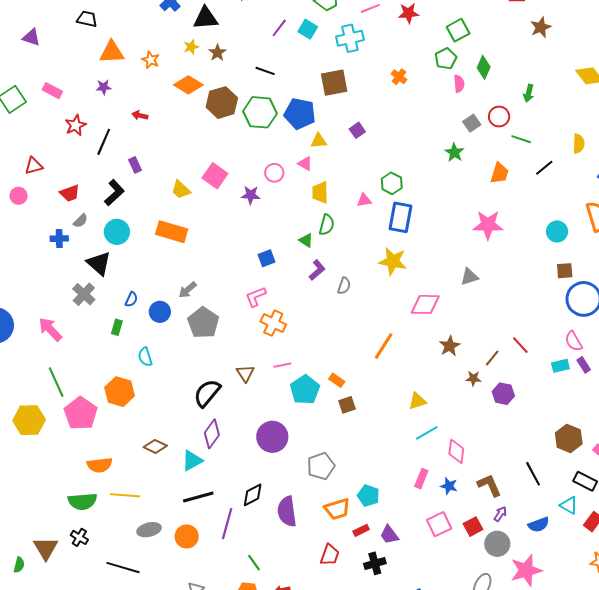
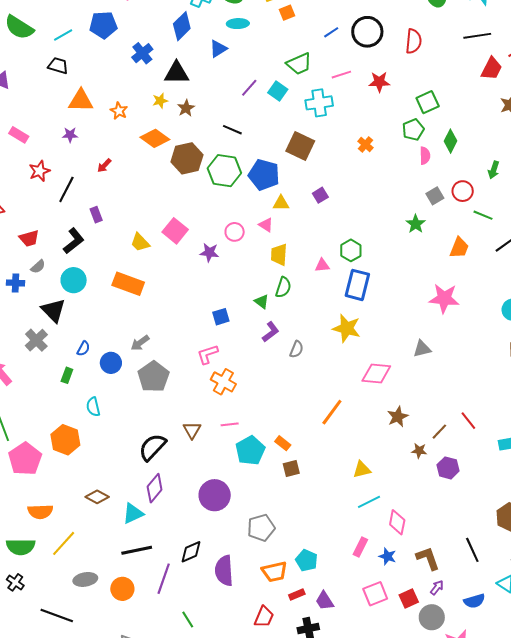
brown square: (334, 83) -> (300, 146), turned 32
red arrow: (140, 115) -> (104, 166), turned -63
yellow line: (125, 495) -> (64, 543), turned -56

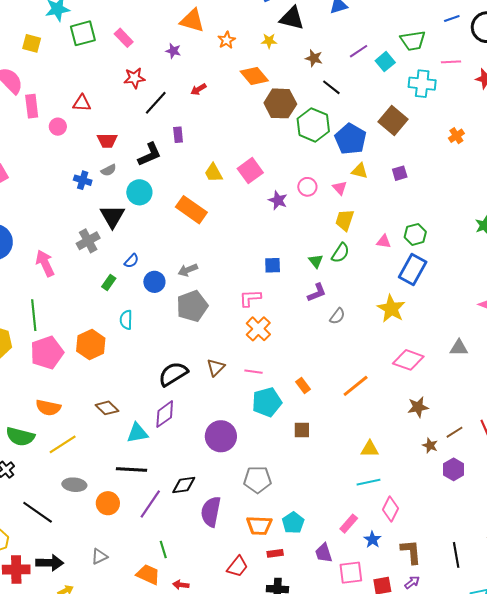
brown star: (186, 108) -> (314, 58), moved, turned 30
orange rectangle: (283, 443) -> (303, 386), moved
purple trapezoid: (325, 601) -> (324, 553), moved

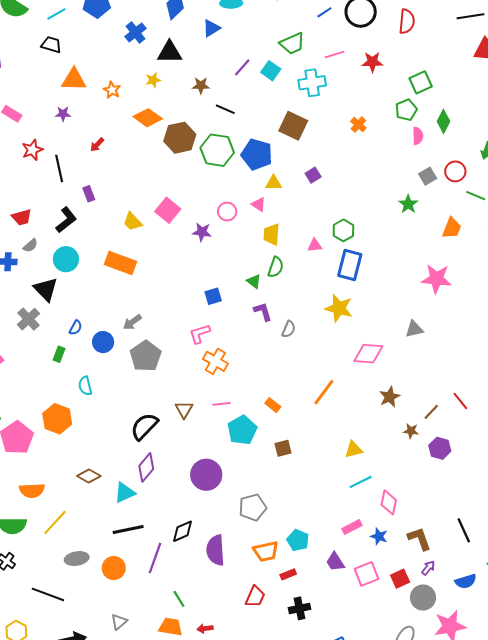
black line: (156, 103) -> (59, 168), turned -40
purple L-shape: (317, 293) -> (263, 312), turned -70
pink rectangle: (349, 524) -> (352, 527), turned 36

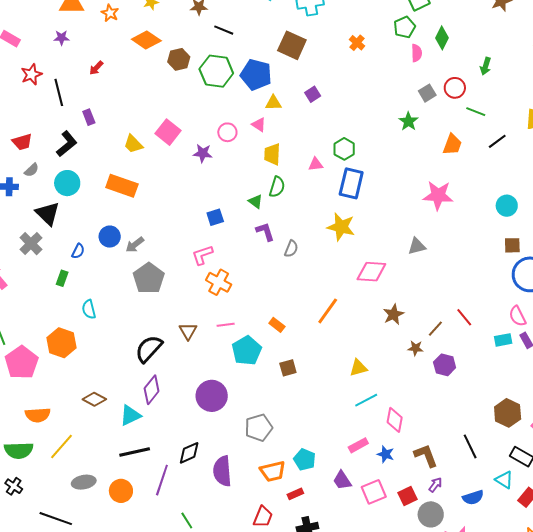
brown hexagon: (180, 138) -> (179, 59), size x0.7
blue circle: (103, 342) -> (110, 237), moved

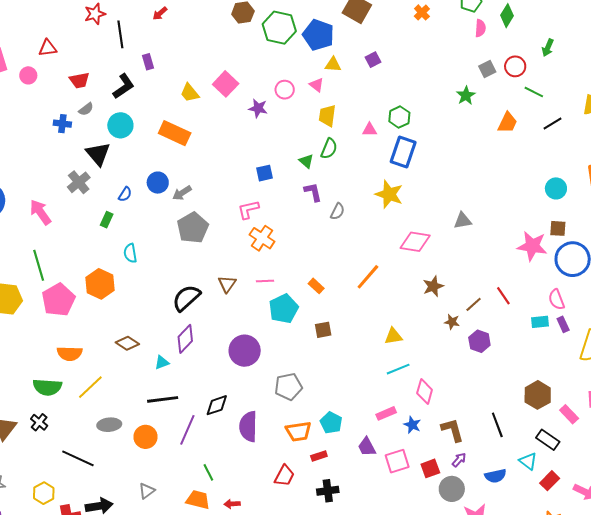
pink star: (438, 195) -> (532, 246), moved
cyan triangle: (130, 415) -> (162, 362), size x0.7

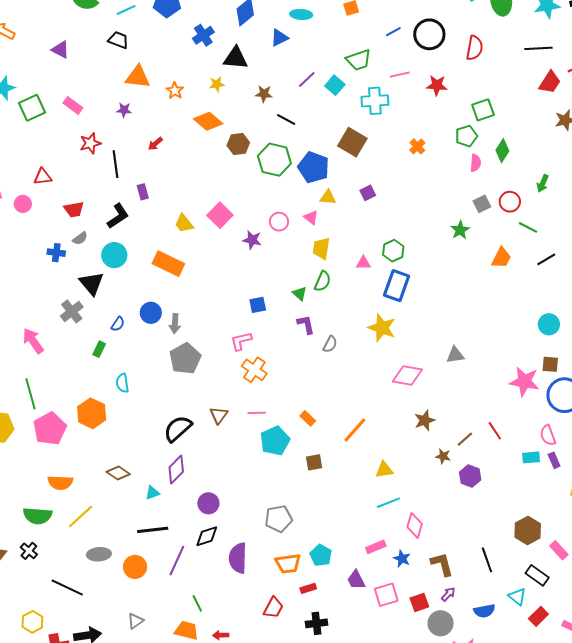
gray arrow: (182, 193) -> (175, 324), turned -54
orange line: (368, 277) -> (355, 430), moved
purple circle: (245, 351) -> (208, 503), moved, size x0.7

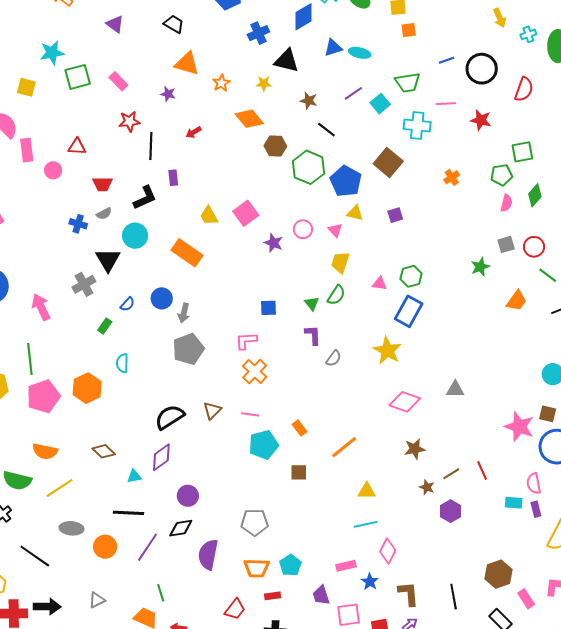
cyan ellipse: (301, 14) -> (360, 53), moved

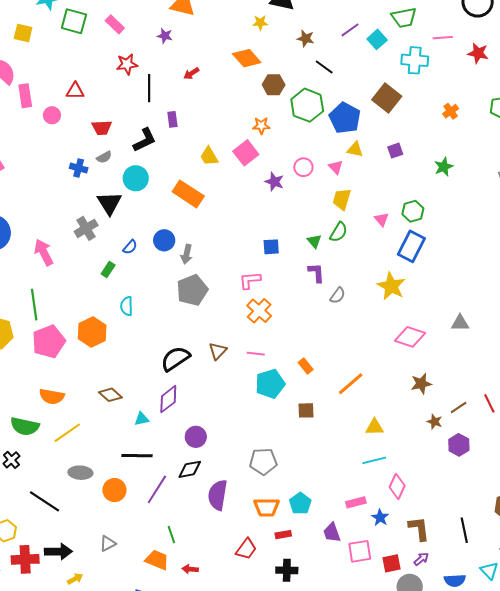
green square: (78, 77) -> (74, 21), turned 32
orange star: (221, 83) -> (261, 126), moved, turned 30
green star: (480, 267) -> (444, 167), moved
pink triangle: (380, 284) -> (382, 219), turned 42

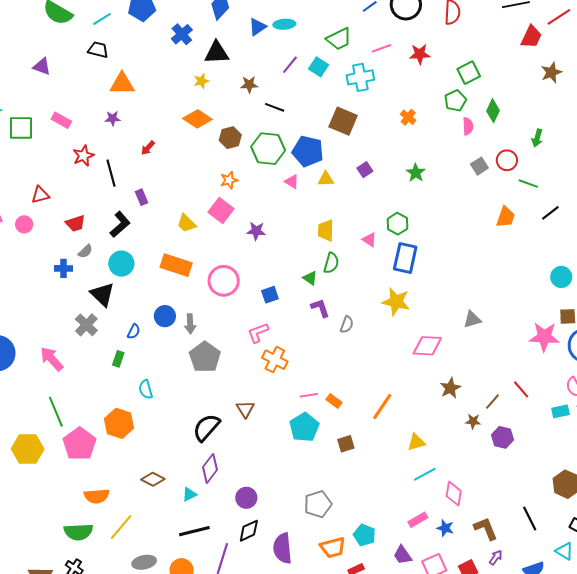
pink circle: (303, 167) -> (224, 281), moved, size x1.6
pink triangle: (336, 167) -> (292, 182), moved
pink line: (256, 354) -> (309, 395), moved

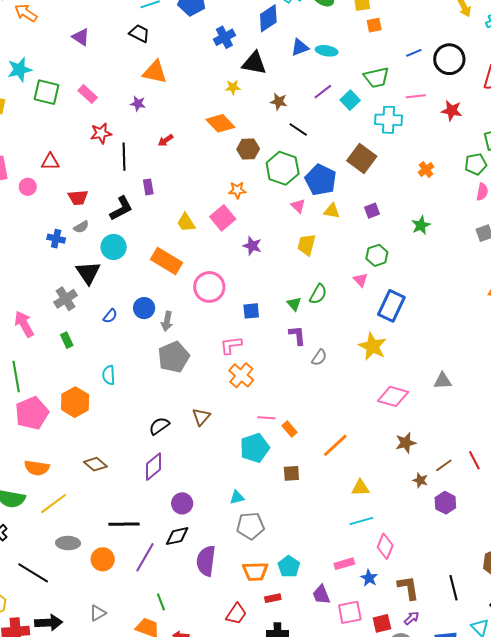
green hexagon: (398, 224) -> (377, 255), moved
yellow trapezoid: (326, 230) -> (307, 245), moved
green rectangle: (118, 359) -> (67, 340), moved, turned -56
black semicircle: (206, 428) -> (159, 426), size x0.7
cyan triangle: (189, 494) -> (237, 497), moved

